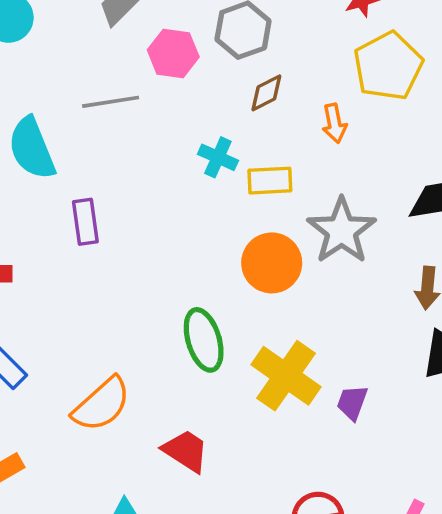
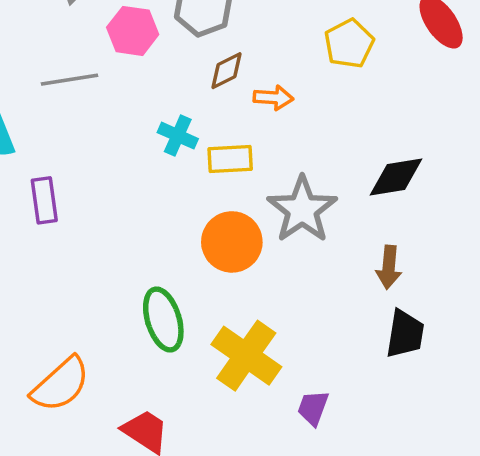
yellow pentagon: (388, 66) -> (349, 44), size x0.7
orange arrow: (334, 123) -> (273, 98), moved, turned -75
purple trapezoid: (352, 403) -> (313, 408), moved

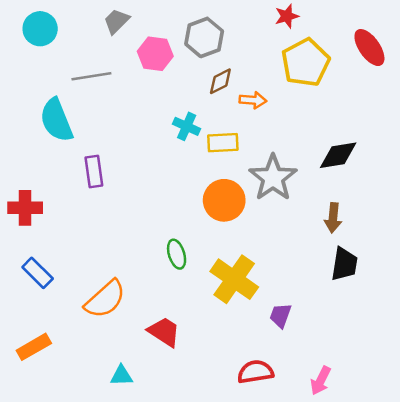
yellow pentagon: (349, 44) -> (306, 63), size x1.4
gray line: (70, 80) -> (91, 76), moved
green ellipse: (163, 319) -> (177, 254), size x0.7

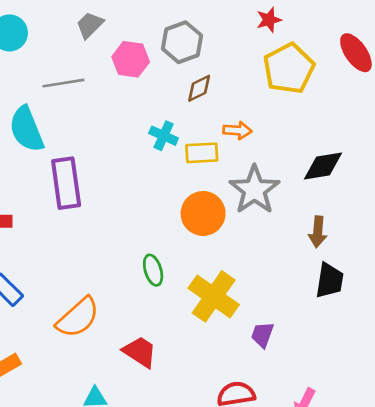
orange arrow: (253, 100) -> (237, 130), moved
purple rectangle: (94, 171) -> (66, 183), size x1.5

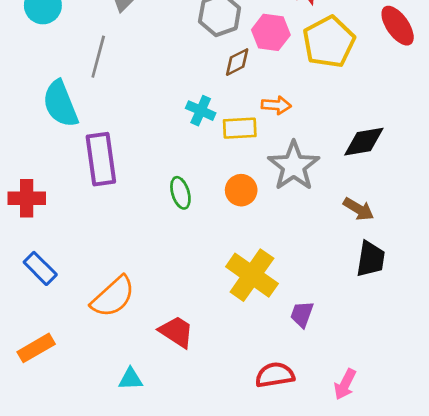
pink hexagon: (131, 59) -> (271, 32), moved
gray line: (63, 83) -> (98, 57), turned -66
orange circle: (203, 213) -> (241, 190), size x0.7
brown arrow: (318, 232) -> (358, 209), turned -64
green ellipse: (153, 270) -> (180, 193), moved

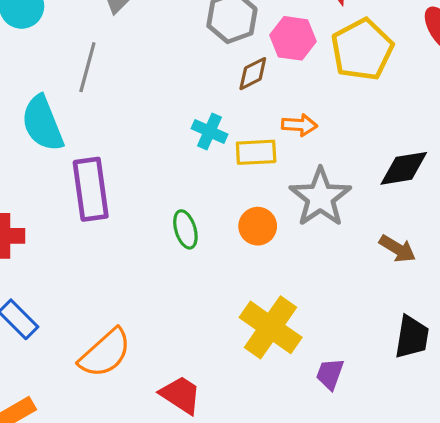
black trapezoid: (371, 259) -> (412, 337), moved

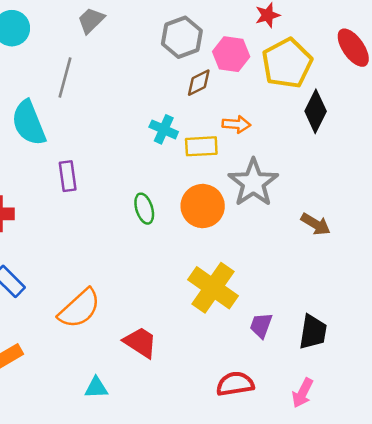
black diamond: (404, 168) -> (316, 111), moved, turned -54
purple rectangle: (91, 189) -> (68, 176), size x0.6
orange circle: (258, 226) -> (203, 206), size x1.4
black trapezoid: (412, 337) -> (313, 332), moved

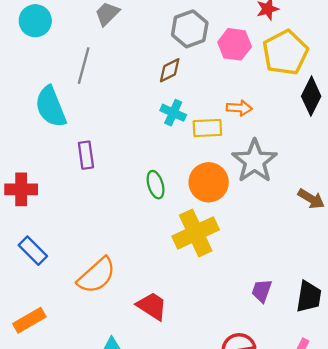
brown diamond: (199, 83) -> (170, 70), moved
yellow cross: (213, 288) -> (196, 233), moved, turned 30

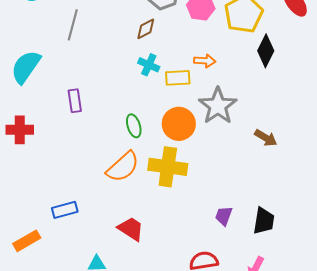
cyan semicircle: (51, 107) -> (26, 67), moved, turned 57
yellow cross: (196, 233) -> (168, 167), turned 33
blue rectangle: (33, 251) -> (65, 210), moved, turned -60
orange semicircle: (97, 275) -> (123, 167), moved

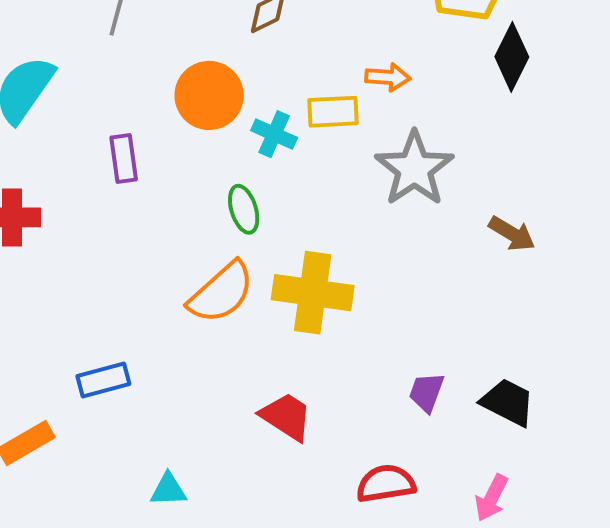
cyan cross: (149, 65) -> (274, 134), moved
orange circle: (179, 124) -> (209, 95), moved
black trapezoid: (264, 221) -> (508, 402), turned -72
red trapezoid: (131, 229) -> (286, 417), moved

